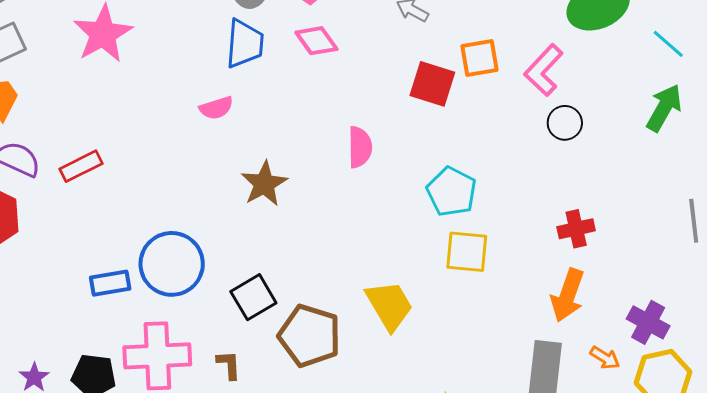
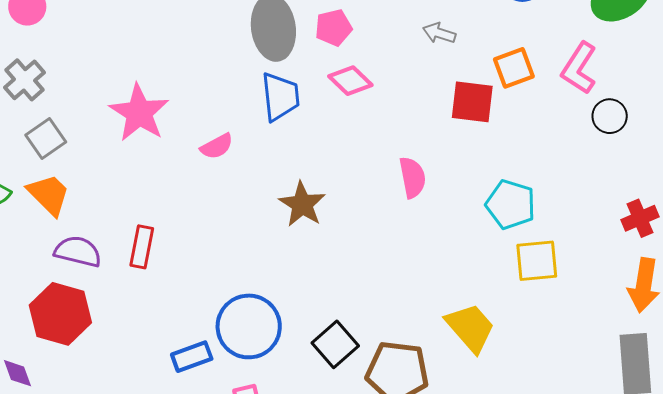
pink semicircle: (216, 108) -> (217, 146), moved
red rectangle: (81, 166) -> (142, 247), turned -42
brown star: (264, 184) -> (302, 204), moved

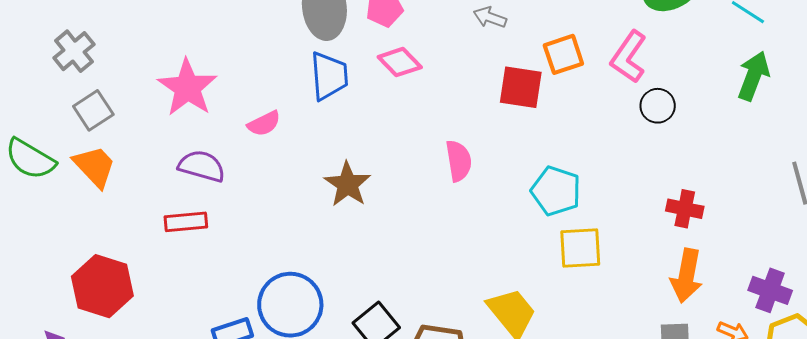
red cross: (640, 218) -> (685, 209), turned 33
red rectangle: (142, 247) -> (186, 222), turned 72
purple semicircle: (78, 252) -> (202, 166), moved

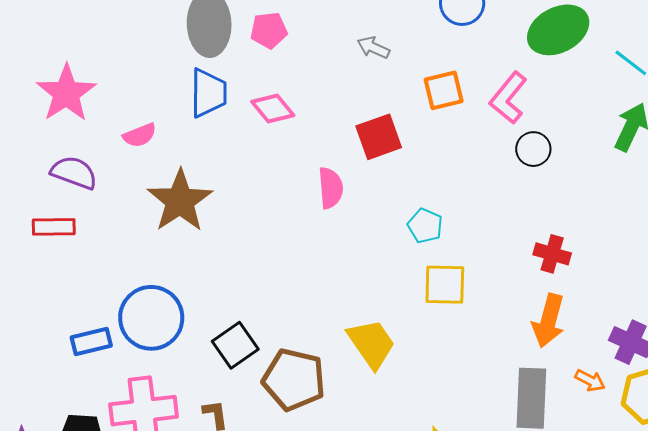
pink diamond: (400, 62) -> (273, 109), moved
red square: (521, 87) -> (379, 137), moved, turned -33
brown star: (348, 184) -> (180, 201), moved, size x1.4
cyan pentagon: (556, 191) -> (425, 226), size x0.7

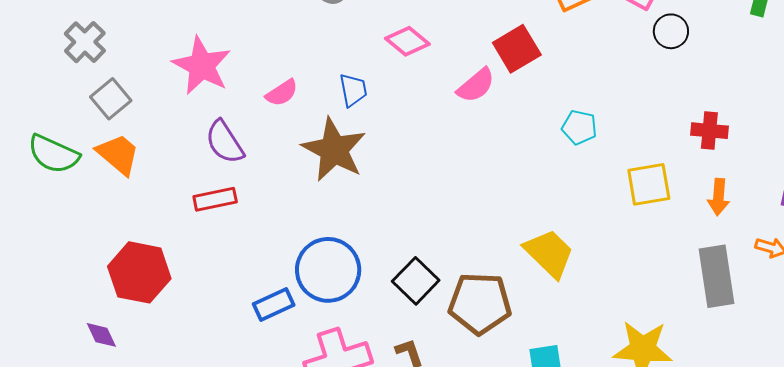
blue trapezoid: (208, 93) -> (353, 90), moved, size x0.7
purple semicircle: (74, 173) -> (225, 142), turned -132
pink semicircle: (331, 188) -> (476, 85), moved, turned 66
yellow square: (445, 285) -> (649, 184), moved
orange arrow: (548, 321) -> (719, 197), size x0.7

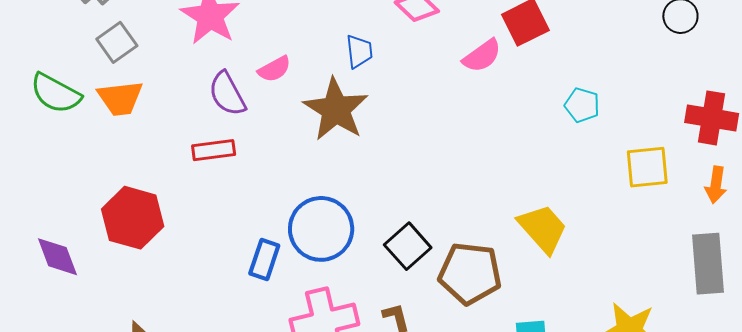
pink semicircle: (282, 93) -> (274, 69), moved
red cross: (709, 131) -> (712, 118), size x1.4
orange trapezoid: (118, 154) -> (120, 98), turned 129
blue rectangle: (274, 305) -> (264, 259), turned -51
purple diamond: (101, 335) -> (57, 257), moved, size x1.4

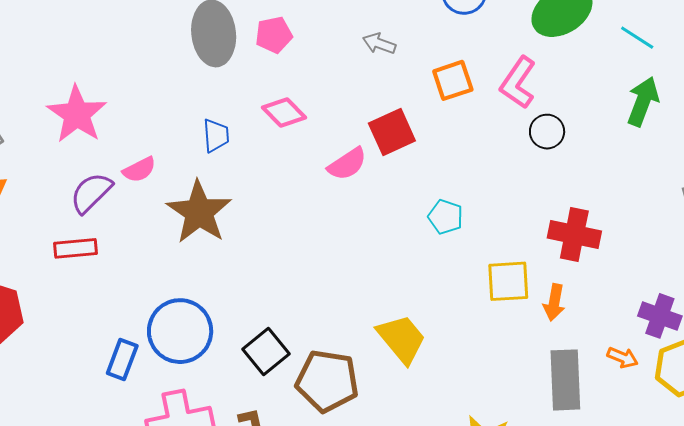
blue trapezoid: (359, 51) -> (216, 135), moved
purple semicircle: (227, 94) -> (91, 193), turned 72
orange arrow: (716, 185) -> (554, 302), moved

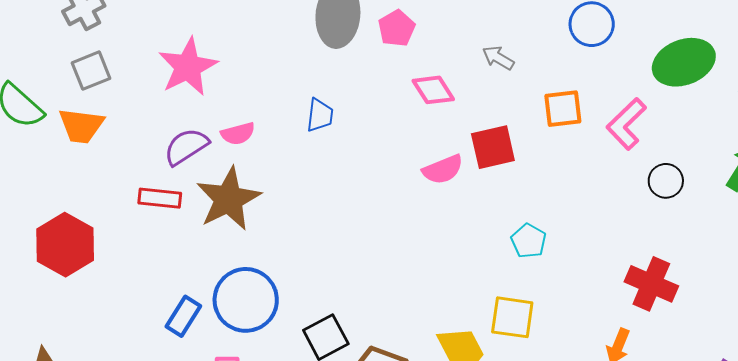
pink pentagon: (274, 35) -> (397, 28), turned -30
pink diamond: (284, 113) -> (433, 90), moved
black circle: (547, 132) -> (666, 181), moved
brown star: (199, 212) -> (228, 199), moved
yellow square: (508, 281) -> (512, 317), moved

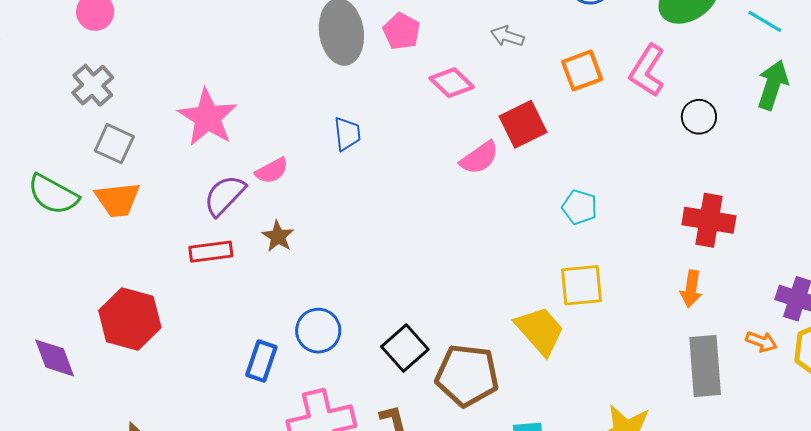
gray square: (91, 71) -> (114, 144), turned -30
brown star: (228, 199) -> (278, 236), size x0.5
blue circle: (246, 300) -> (318, 331), size x0.7

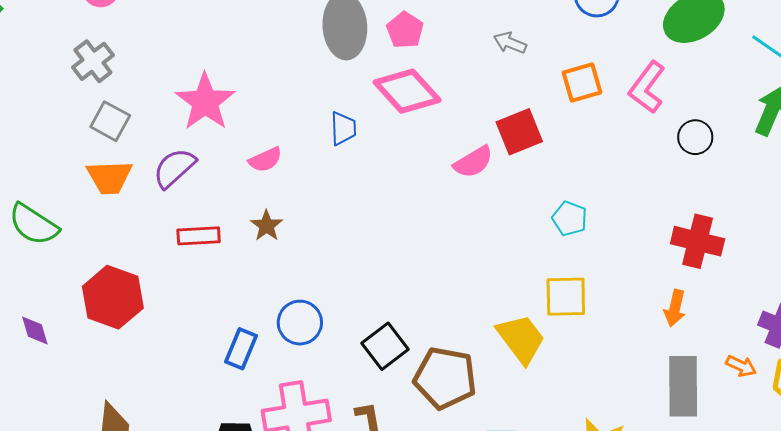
pink diamond: (452, 83) -> (407, 91), moved, size x1.5
green semicircle: (53, 195) -> (34, 224), moved
purple semicircle: (225, 195) -> (174, 168), moved
purple diamond: (55, 358) -> (35, 330), size x0.7

